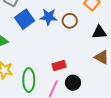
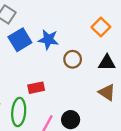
brown circle: (70, 21) -> (73, 59), moved
red rectangle: (59, 65) -> (36, 88), moved

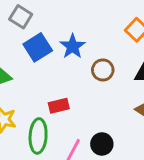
blue star: (48, 39) -> (73, 46), turned 30

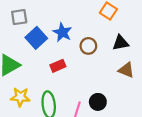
gray square: (21, 17) -> (19, 17), turned -30
red rectangle: (59, 106) -> (58, 66), moved

